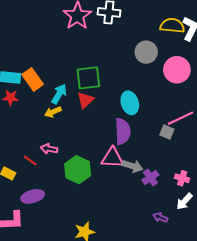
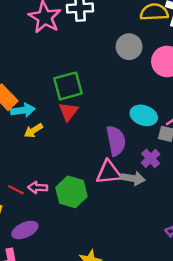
cyan arrow: (59, 94) -> (23, 110), moved, turned 60
cyan ellipse: (130, 103) -> (144, 115), moved, turned -45
pink arrow: (49, 149) -> (38, 188), moved
purple cross: (150, 177) -> (151, 158), moved

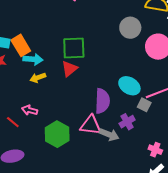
pink arrow: (38, 188) -> (30, 110), moved

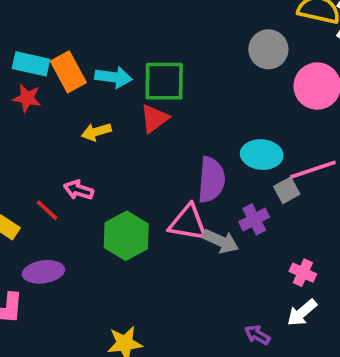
cyan arrow: (33, 59) -> (114, 77), moved
cyan ellipse: (129, 86) -> (262, 155), turned -30
gray square: (144, 105) -> (287, 190), turned 32

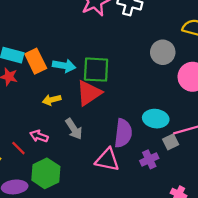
red triangle: (154, 118) -> (89, 93), size x1.4
green hexagon: (126, 236) -> (46, 173), moved
gray arrow: (221, 241) -> (74, 129), moved, turned 30

